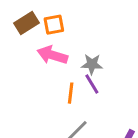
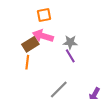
brown rectangle: (26, 23) -> (30, 44), moved
orange line: (71, 93) -> (27, 62), moved

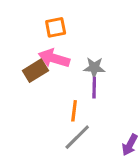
purple line: (70, 56) -> (94, 88), turned 32
orange line: (27, 62) -> (74, 111), moved

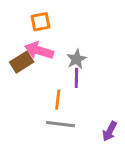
gray star: (94, 68) -> (76, 59), turned -30
gray line: (77, 137) -> (61, 124), turned 52

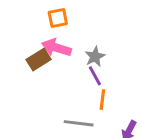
purple line: (76, 78) -> (95, 76), turned -30
orange line: (58, 100) -> (102, 100), moved

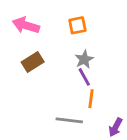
orange square: (58, 18) -> (77, 25), moved
pink arrow: (56, 48) -> (26, 25), moved

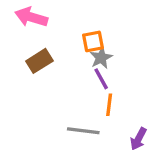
orange square: (77, 25) -> (93, 41), moved

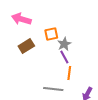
orange square: (93, 41) -> (51, 34), moved

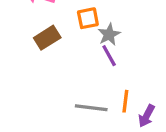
orange line: (69, 73) -> (125, 101), moved

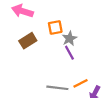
orange line: (125, 101) -> (80, 83), turned 56

